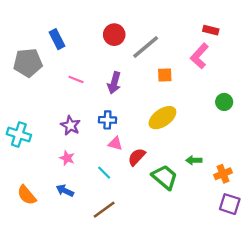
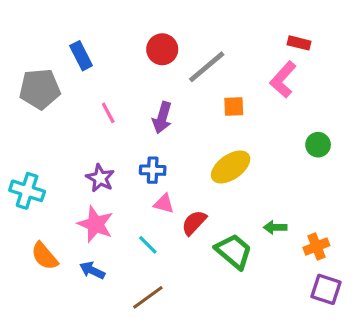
pink line: (76, 80) -> (108, 113), turned 40
pink star: (67, 158) -> (95, 224), size x1.6
orange semicircle: (27, 195) -> (45, 256), moved

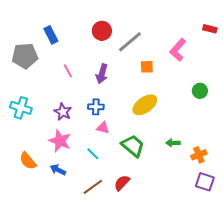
red rectangle: (299, 43) -> (210, 29), moved
cyan cross: (27, 191) -> (21, 108), moved
red semicircle: (194, 223) -> (122, 183), moved
green trapezoid: (234, 251) -> (133, 146), moved

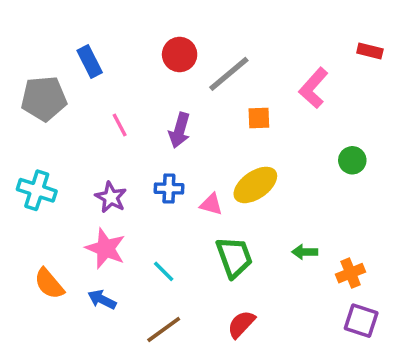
pink triangle: (103, 128) -> (211, 204), moved
green trapezoid: (133, 146) -> (234, 257), turned 30
red semicircle: (122, 183) -> (241, 324), moved

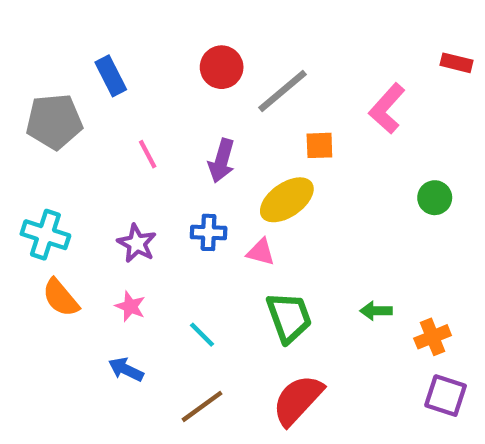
yellow ellipse: (255, 185) -> (287, 200), moved
pink star: (106, 248) -> (130, 306), size x0.6
orange semicircle: (49, 284) -> (61, 298), moved
red semicircle: (241, 324) -> (298, 400), size x1.5

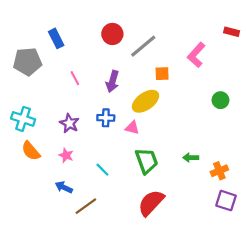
brown line: (202, 406) -> (86, 206), moved

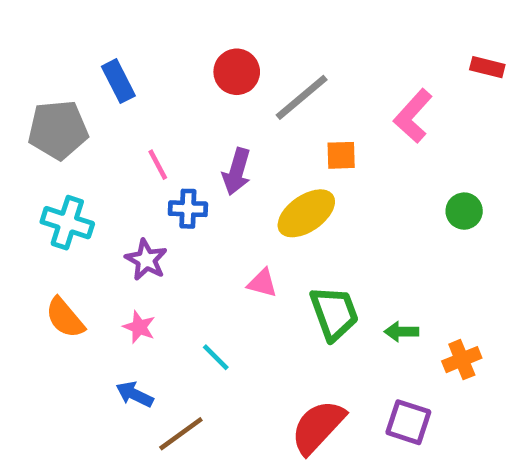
blue cross: (106, 118) -> (188, 209), moved
cyan cross: (23, 119) -> (67, 223), moved
pink triangle: (132, 128) -> (262, 283), moved
green trapezoid: (147, 161) -> (334, 313), moved
purple square: (226, 201) -> (408, 422), moved

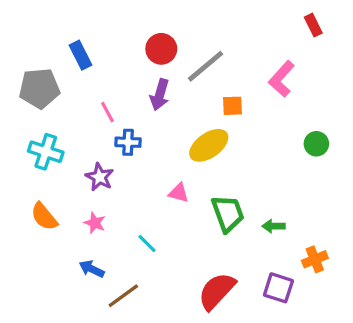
red rectangle: (487, 67) -> (313, 25), moved, turned 50
purple arrow: (237, 172) -> (160, 95), moved
orange cross: (462, 360) -> (315, 259), moved

